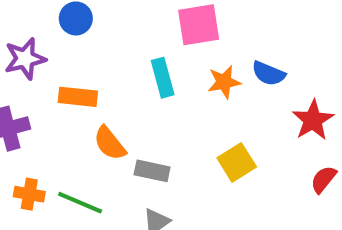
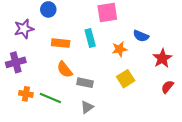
orange star: (224, 82) -> (120, 49), moved
orange rectangle: (78, 97) -> (61, 43), moved

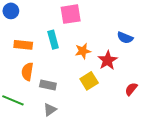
blue semicircle: (141, 36) -> (125, 38), moved
red star: (162, 58) -> (108, 60), moved
orange semicircle: (65, 70) -> (27, 72), turned 48

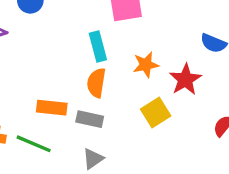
orange rectangle: (23, 45) -> (52, 108), moved
orange semicircle: (27, 72) -> (96, 83), moved

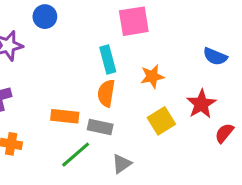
red star: (185, 80) -> (201, 104), moved
green line: (34, 144) -> (76, 155), moved, turned -64
gray triangle: (93, 159) -> (122, 164), moved

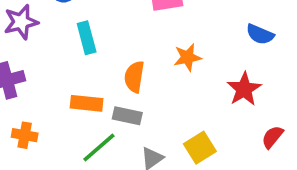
cyan rectangle: (108, 60) -> (87, 38), moved
yellow square: (161, 121) -> (200, 148), moved
red semicircle: (224, 133) -> (272, 137), moved

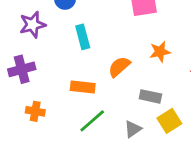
orange semicircle: (134, 77) -> (119, 67), turned 40
gray rectangle: (127, 116) -> (150, 96), moved

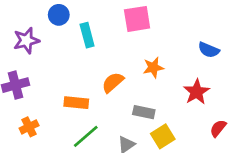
cyan rectangle: (83, 37) -> (87, 35), moved
orange cross: (35, 111) -> (29, 127), turned -36

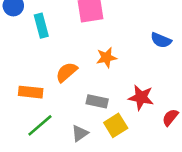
red star: (197, 92) -> (141, 97), moved, turned -30

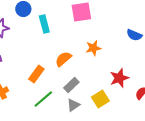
orange rectangle: (31, 92) -> (36, 74), turned -60
red star: (141, 97) -> (119, 78), turned -30
gray rectangle: (97, 101) -> (71, 85), moved, turned -56

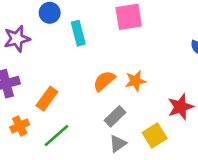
orange star: (93, 48) -> (136, 81), moved
orange rectangle: (36, 74) -> (47, 99), moved
green line: (43, 99) -> (56, 135), moved

